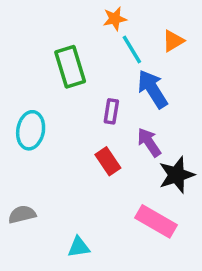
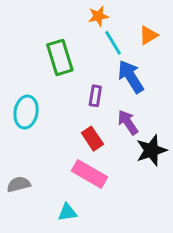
pink rectangle: (156, 221) -> (89, 174), moved

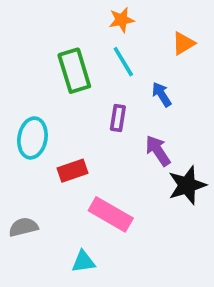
cyan line: (113, 43) -> (123, 62), moved
blue arrow: (131, 77) -> (162, 94), size x0.6
red rectangle: (92, 139) -> (72, 171), moved, turned -75

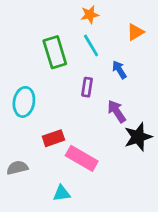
red rectangle: (72, 171) -> (53, 138), moved

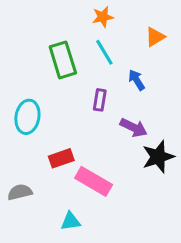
purple arrow: (117, 111) -> (134, 128), turned 150

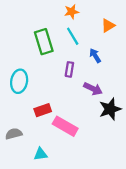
cyan triangle: (71, 221) -> (41, 154), moved

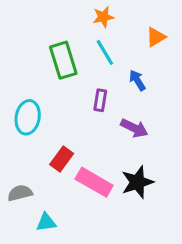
black star: (110, 109) -> (137, 182), moved
red rectangle: (43, 110) -> (62, 159), turned -35
cyan triangle: (41, 154) -> (46, 222), moved

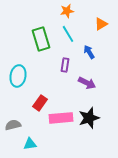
pink rectangle: (94, 182) -> (61, 118), turned -35

